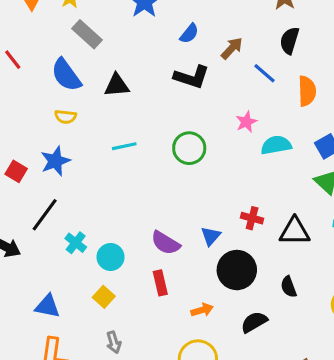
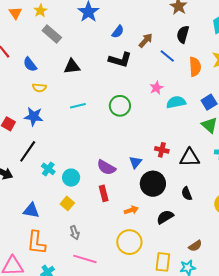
blue semicircle: (66, 75) -> (30, 64), moved, size x0.7
blue star: (55, 161) -> (34, 117), turned 30

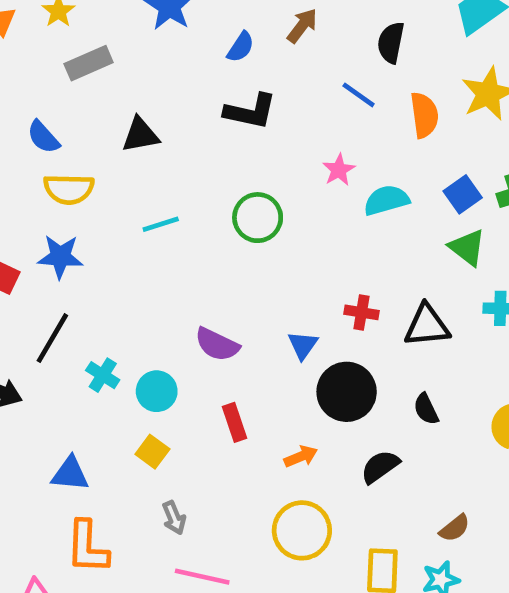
gray rectangle: (52, 34) -> (89, 63), turned -60
brown arrow: (146, 40) -> (302, 26), moved
yellow semicircle: (39, 88) -> (69, 189), size x1.5
purple semicircle: (106, 167) -> (217, 344), moved

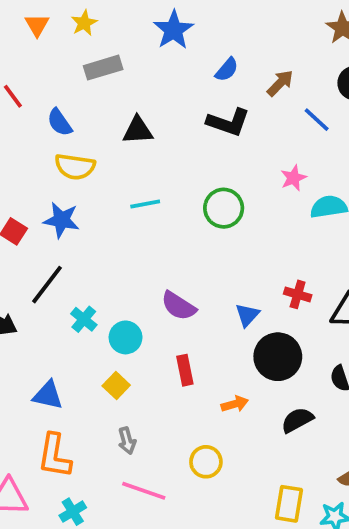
brown arrow: (302, 26) -> (280, 83), moved
yellow circle: (302, 530) -> (206, 462), moved, size x0.7

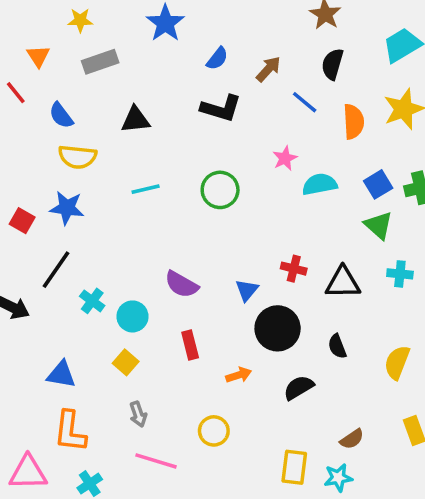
yellow star: (84, 23) -> (80, 20), turned 30
orange triangle: (37, 25) -> (38, 56), moved

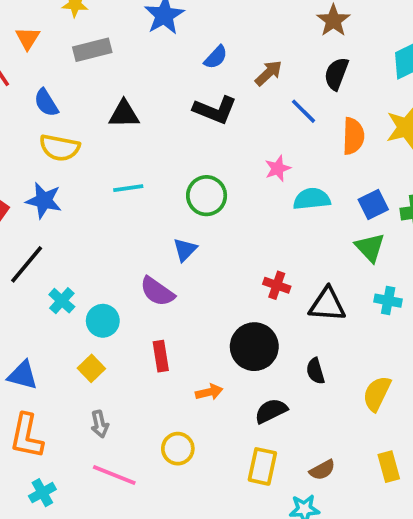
blue triangle: (247, 290) -> (185, 250), moved
yellow rectangle: (294, 467) -> (262, 466), moved

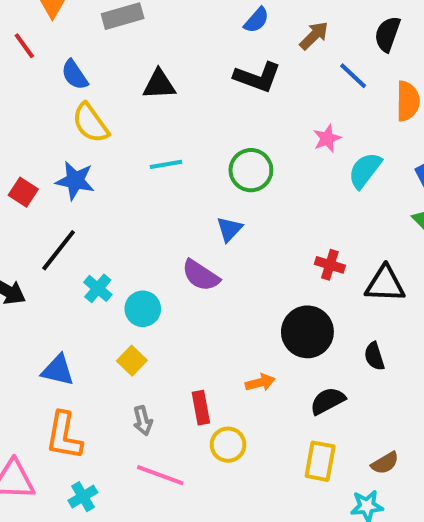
yellow semicircle: (60, 148) -> (91, 123), turned 45
cyan semicircle: (312, 199) -> (365, 170), turned -45
red rectangle: (161, 356) -> (201, 408), moved

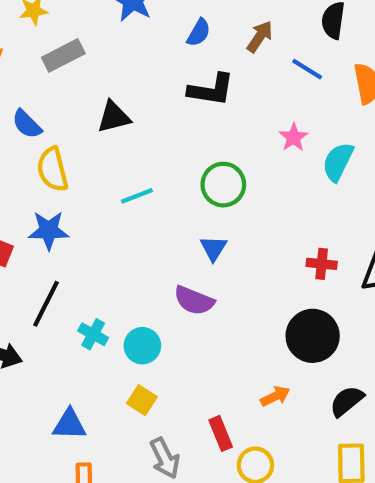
yellow semicircle: (91, 123) -> (53, 169), turned 33
gray arrow: (143, 421) -> (165, 458), size x1.4

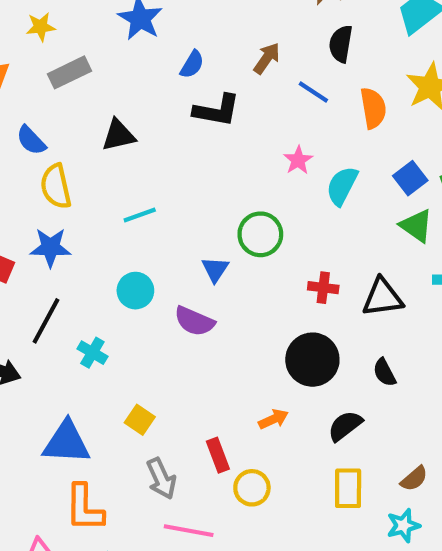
blue semicircle: (199, 33) -> (192, 64), moved
green circle: (223, 185) -> (260, 234), moved
cyan circle: (142, 346) -> (135, 291), moved
blue triangle: (69, 424) -> (66, 442), size x1.4

